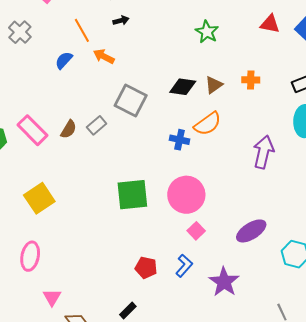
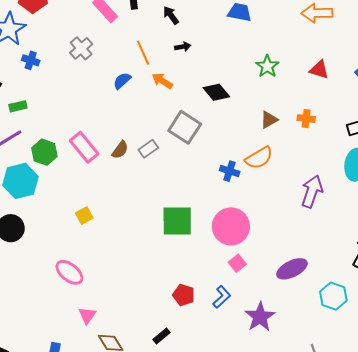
red triangle: (270, 24) -> (319, 70), moved
black diamond: (183, 87) -> (216, 92), moved, turned 36
yellow square: (39, 198) -> (84, 216), size x0.6
pink ellipse: (30, 256) -> (69, 272), turned -68

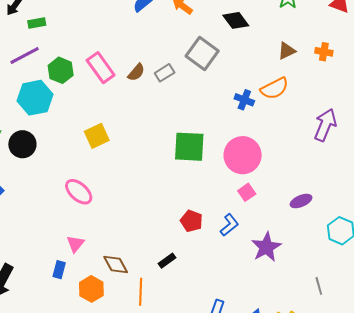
yellow square: (84, 216) -> (97, 136), size x1.4
purple ellipse: (292, 269) -> (301, 201), size x0.7
pink triangle: (87, 315) -> (75, 244), moved

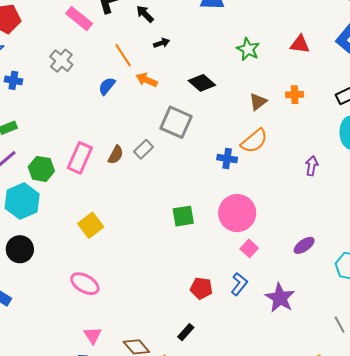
pink rectangle: (101, 68) -> (80, 158), turned 72
purple arrow: (325, 125) -> (312, 166), size x0.6
green square: (189, 147) -> (183, 216), size x0.7

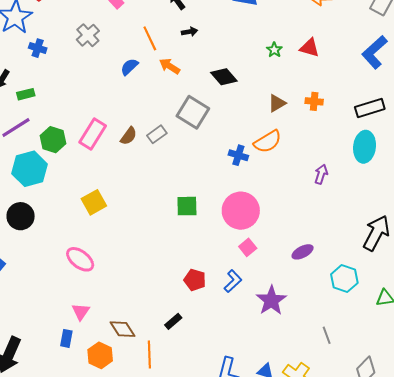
red triangle: (300, 44) -> (310, 48), moved
green star: (248, 49) -> (274, 50), size x0.7

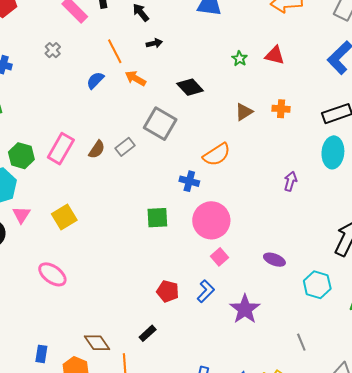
gray cross: (88, 35) -> (53, 50), size x0.7
orange semicircle: (268, 142) -> (217, 155), moved
blue cross: (238, 155) -> (189, 181), moved
purple ellipse: (303, 252) -> (274, 260), turned 50
pink triangle: (81, 312) -> (21, 215), moved

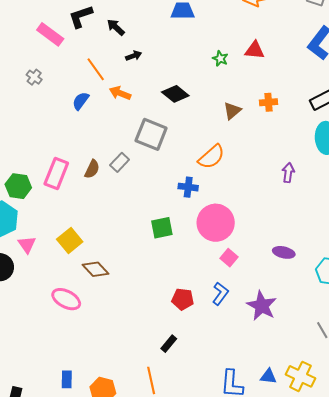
brown diamond: (97, 343) -> (95, 269), moved

